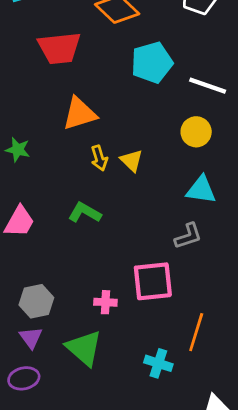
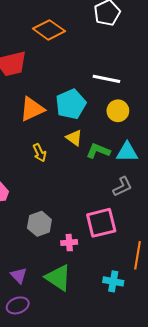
cyan pentagon: (152, 63) -> (71, 104), moved
white line: (208, 86) -> (106, 79), moved
yellow arrow: (99, 158) -> (40, 153), moved
green L-shape: (85, 213) -> (98, 151), moved
gray hexagon: (36, 301) -> (39, 224), moved

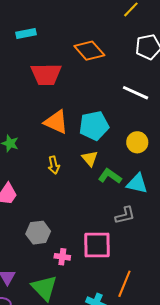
white line: (106, 79) -> (135, 93), moved
orange triangle: (32, 109) -> (56, 122), turned 36

